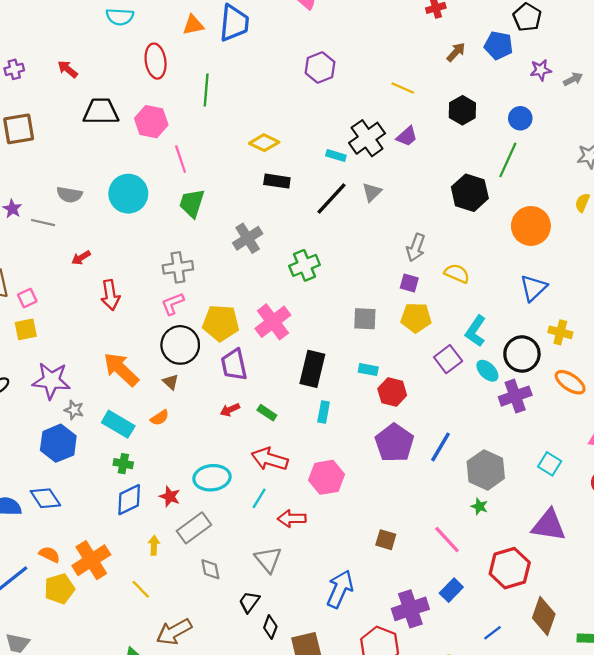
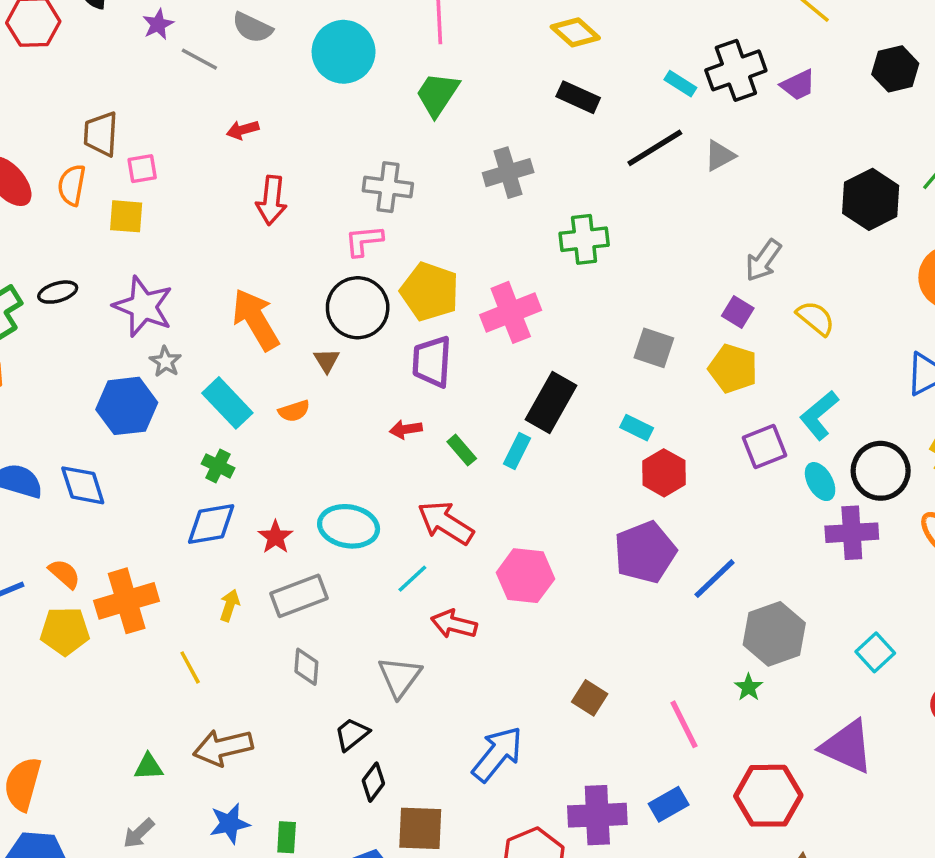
cyan rectangle: (324, 412) -> (517, 451), moved

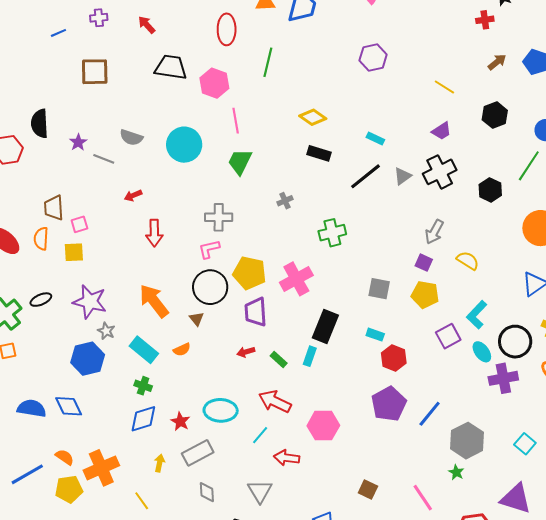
black cross: (736, 70) -> (440, 172), moved
gray cross: (508, 173) -> (285, 201), size x0.6
black hexagon: (871, 199) -> (490, 190), size x0.7

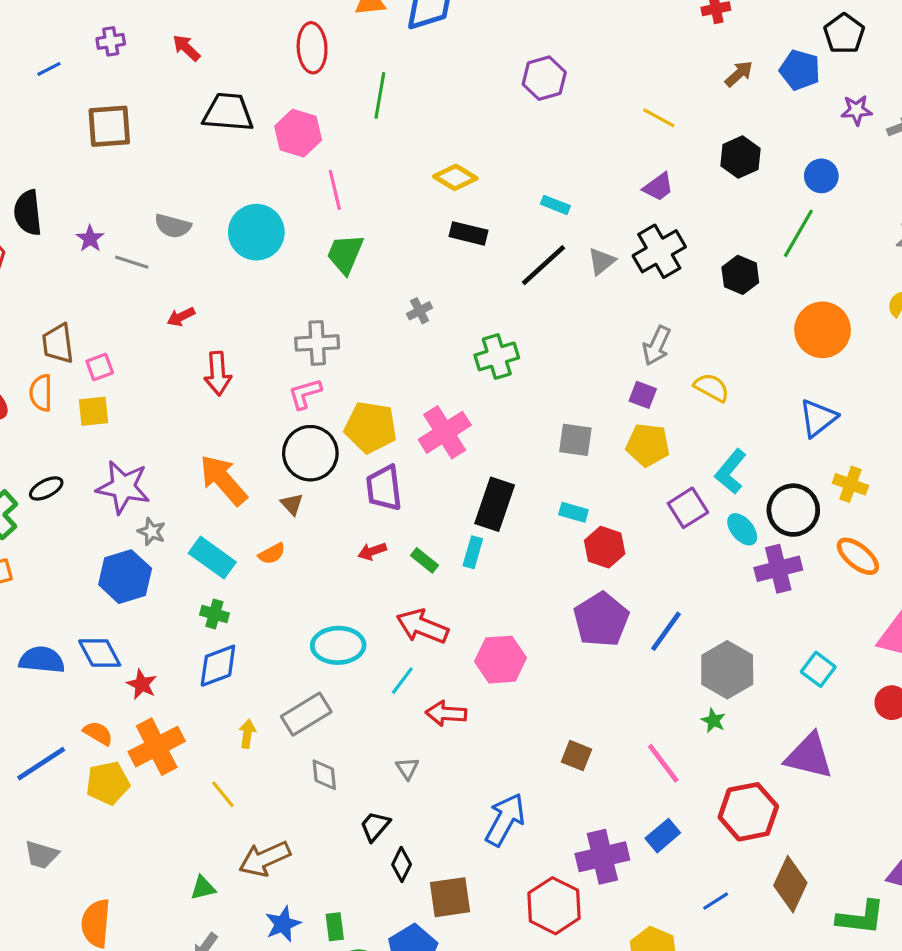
red star: (180, 422) -> (142, 684), moved
gray triangle: (260, 491) -> (407, 768), size x0.6

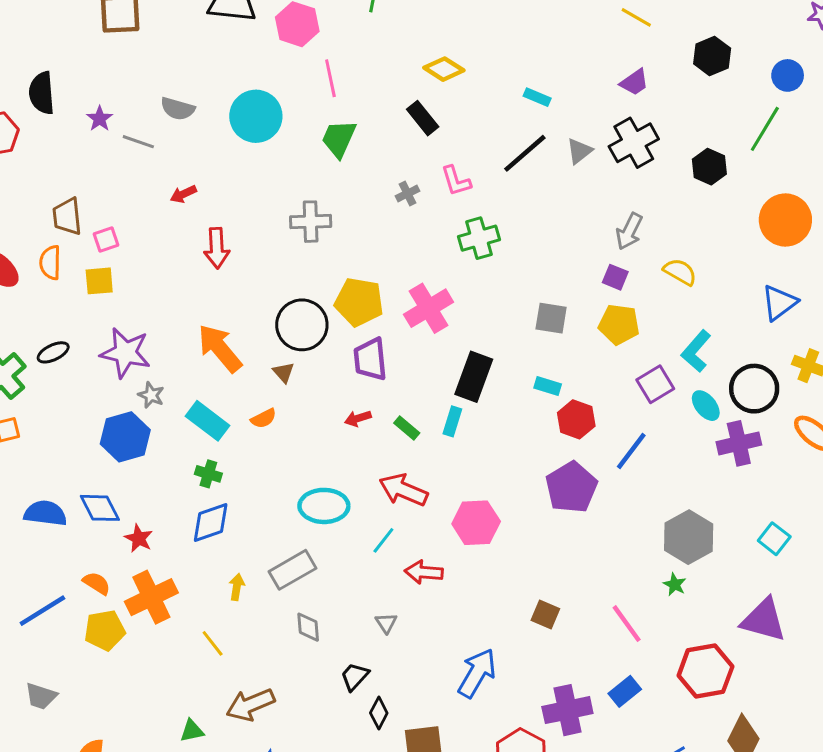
black rectangle: (468, 233) -> (423, 118), moved, turned 36
pink L-shape: (305, 394) -> (456, 181), moved, turned -92
blue line: (666, 631) -> (631, 451), moved

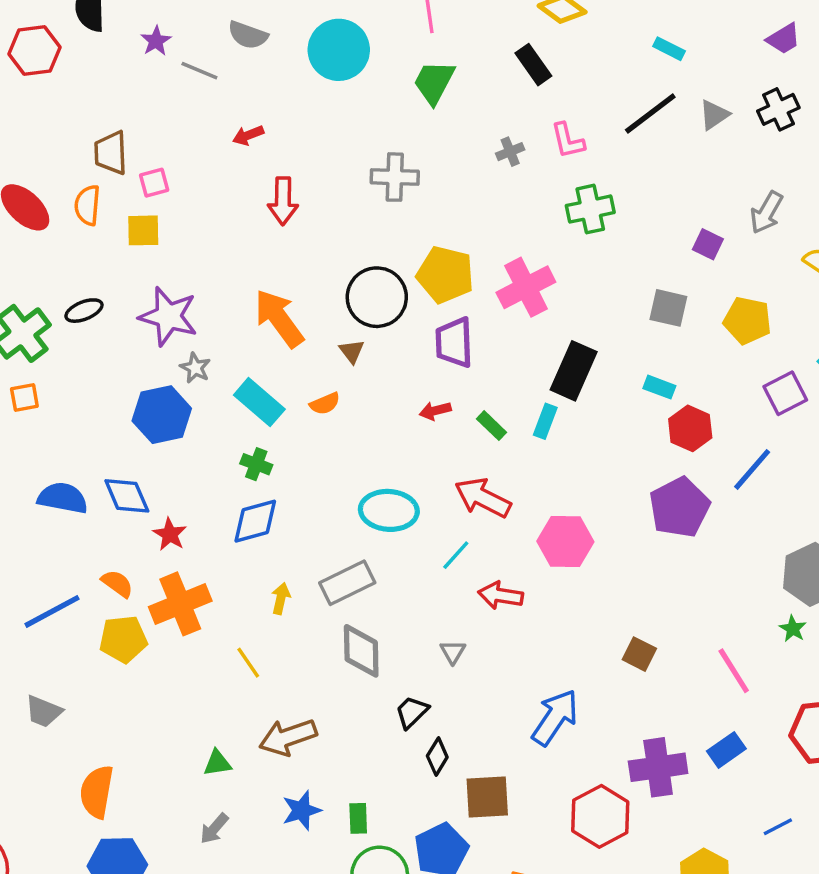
black cross: (634, 143) -> (778, 109), size x0.7
purple square: (615, 277) -> (708, 244), moved
gray diamond: (308, 627) -> (361, 651), size x1.5

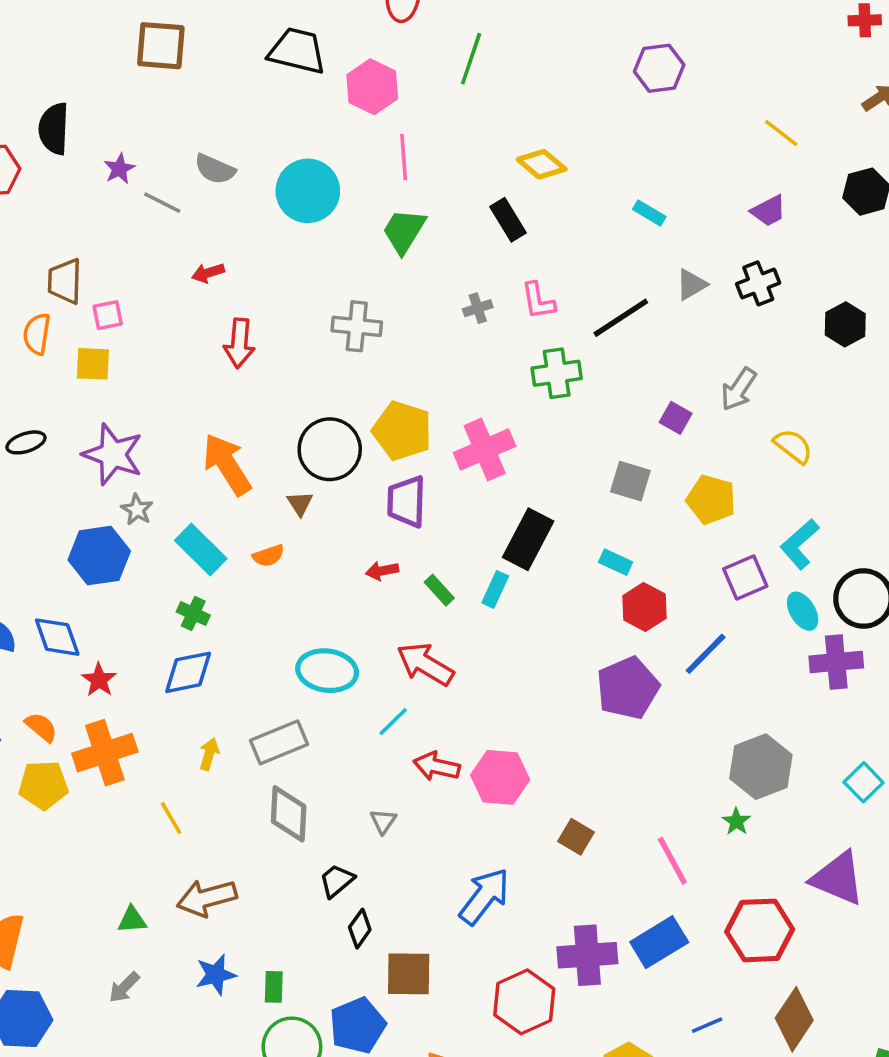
black line: (650, 113) -> (621, 318), moved
pink hexagon: (565, 542) -> (500, 777), moved
blue rectangle: (726, 750) -> (659, 942), size x1.4

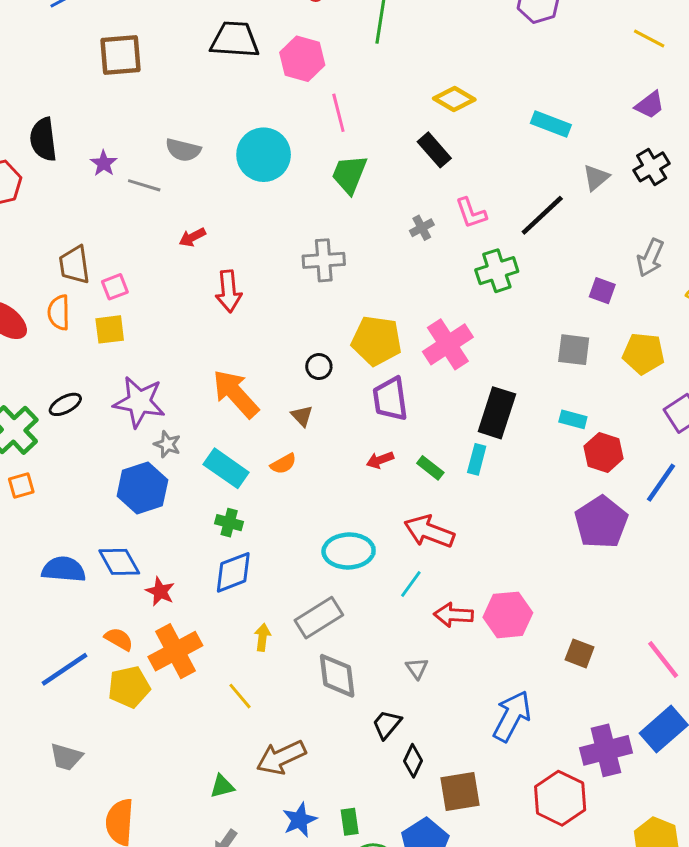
cyan rectangle: (649, 213) -> (551, 124), size x1.4
black circle: (330, 449) -> (319, 367), size x0.5

